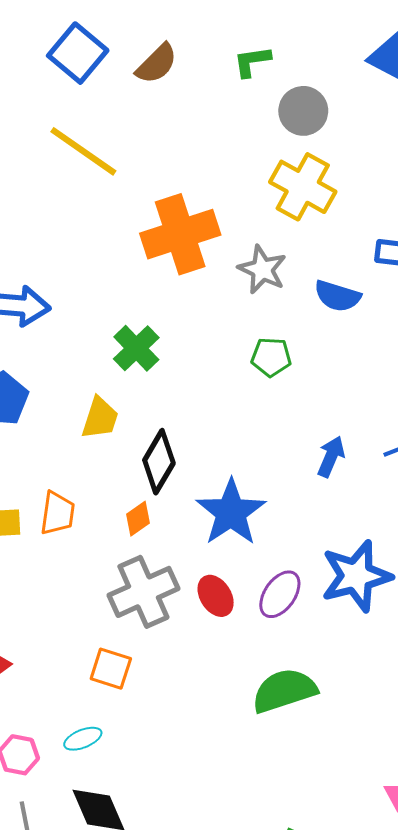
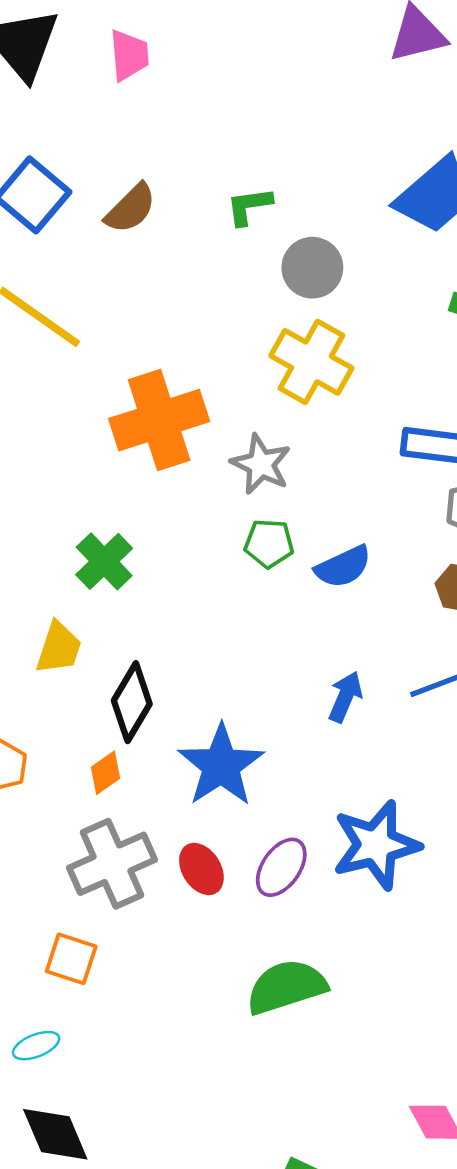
blue semicircle: (337, 296) -> (343, 567), moved, turned -42
green pentagon: (271, 357) -> (269, 543), moved

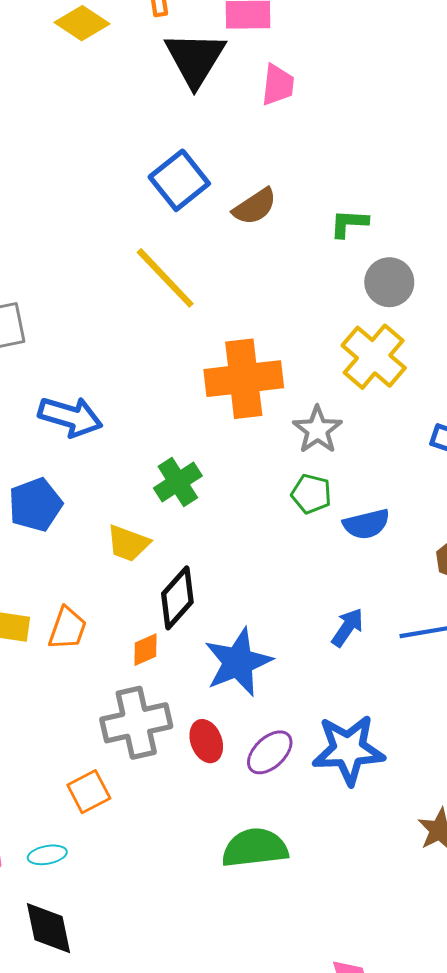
yellow trapezoid: (59, 648) -> (128, 543), turned 81
orange square: (71, 959) -> (89, 792), turned 33

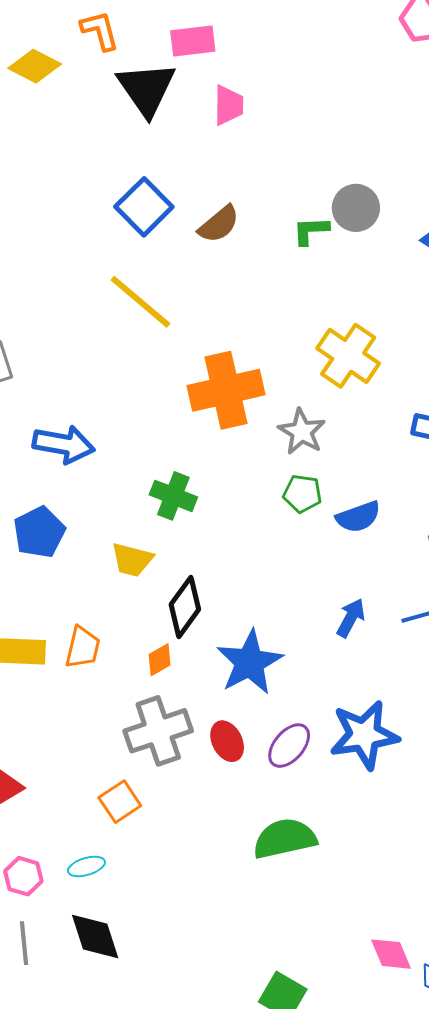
gray circle: (389, 282) -> (356, 208), moved
green cross: (178, 482) -> (173, 496), turned -30

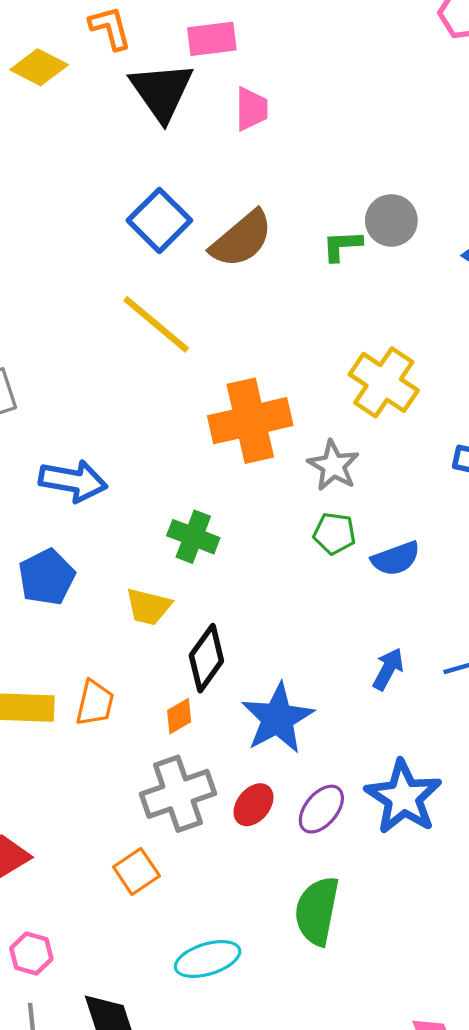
brown semicircle: (219, 224) -> (241, 239), size x1.4
blue star: (364, 735) -> (403, 797), turned -30
red ellipse: (227, 741) -> (254, 805), turned 66
green semicircle: (285, 839) -> (317, 911), turned -66
cyan ellipse: (86, 866) -> (208, 959), moved, size x1.6

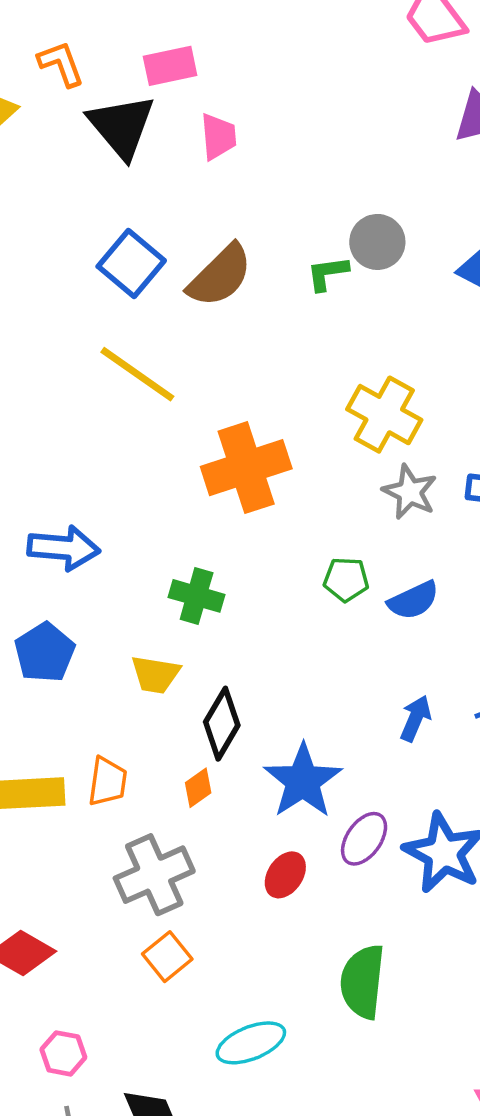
gray star: (333, 466) -> (410, 492), moved
gray cross: (178, 794) -> (154, 875), moved
purple ellipse: (321, 809) -> (364, 839), moved

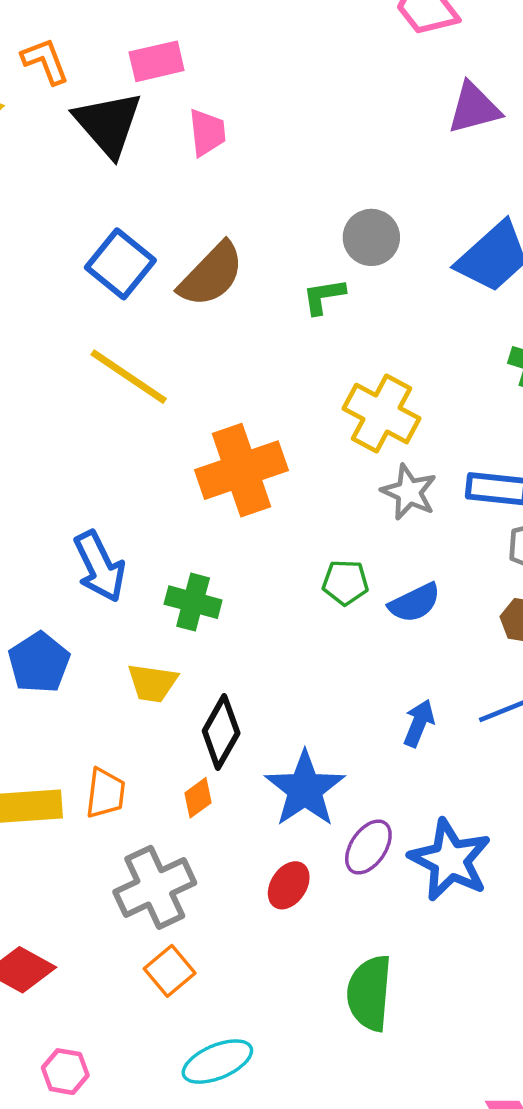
green L-shape: (327, 273) -> (324, 296), moved
blue arrow: (64, 548) -> (100, 566), moved, turned 60
cyan ellipse: (251, 1043) -> (217, 1062), moved

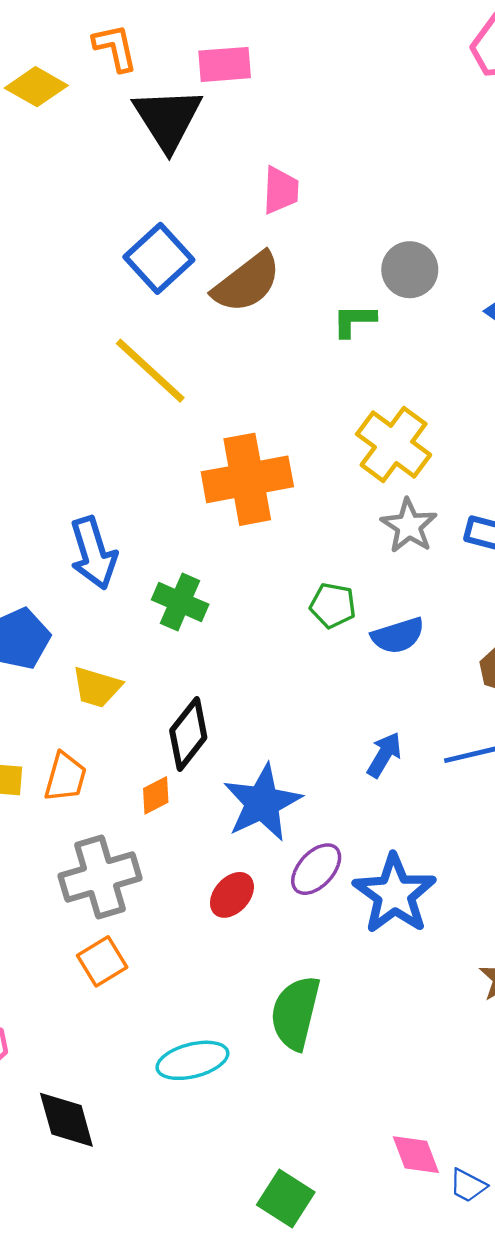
pink trapezoid: (207, 133) -> (281, 190), moved
yellow trapezoid: (152, 683) -> (97, 687), moved
cyan ellipse: (217, 1062) -> (192, 1060), moved

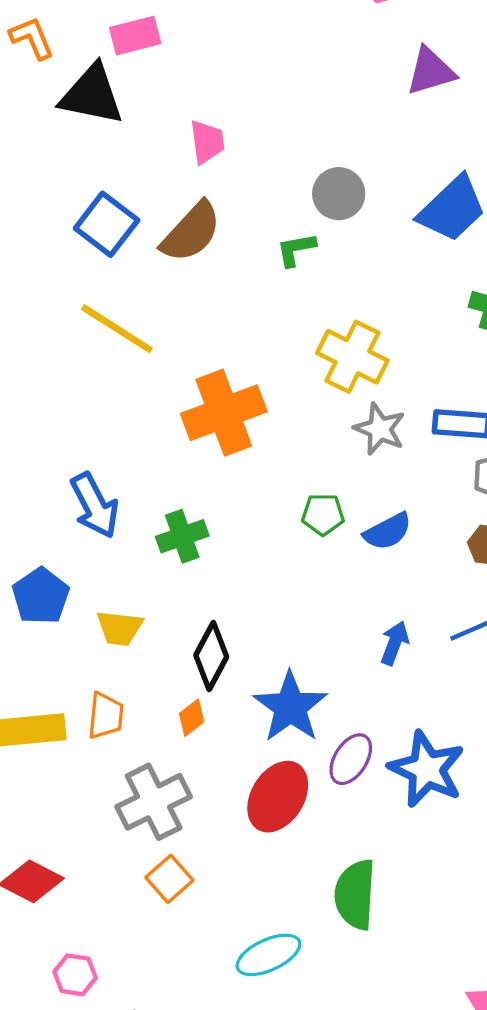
black triangle: (168, 119) -> (92, 95), turned -36
green cross: (180, 602) -> (182, 536), turned -33
red ellipse: (232, 895) -> (278, 797), size x1.6

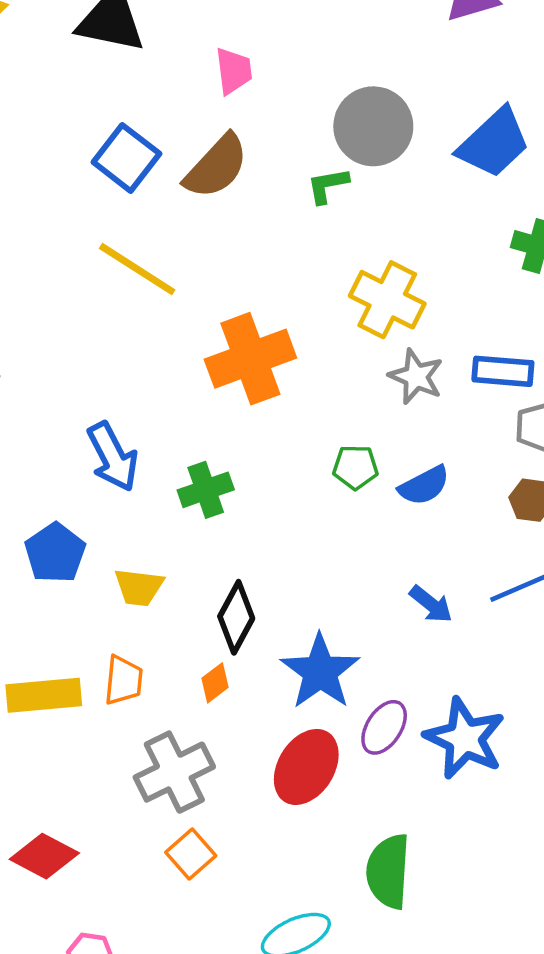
gray circle: (339, 194) -> (373, 126), size x1.4
blue arrow: (395, 643) -> (431, 604), turned 108

